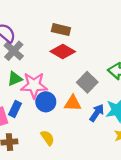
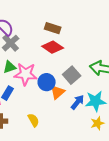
blue circle: (46, 102) -> (47, 82), moved
orange triangle: (73, 103) -> (58, 92), turned -49

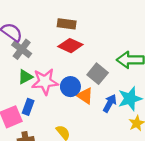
orange triangle: (58, 92) -> (85, 96), turned -35

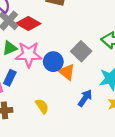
red diamond: (70, 46) -> (28, 24), moved
blue arrow: (110, 103) -> (85, 98), moved

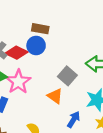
pink star: (29, 54) -> (18, 82), turned -30
blue circle: (53, 62) -> (36, 46), moved

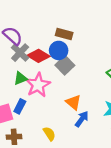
gray square: (67, 76) -> (65, 65), moved
blue arrow: (74, 120) -> (82, 119), moved

